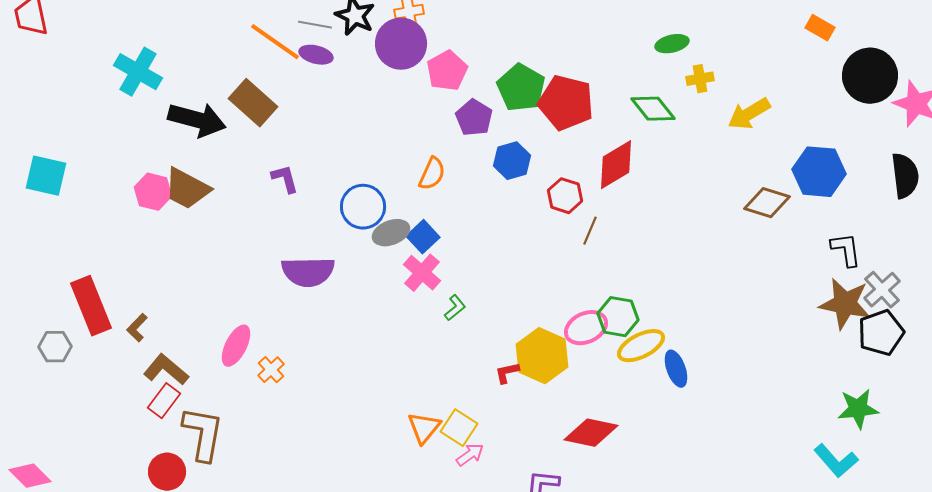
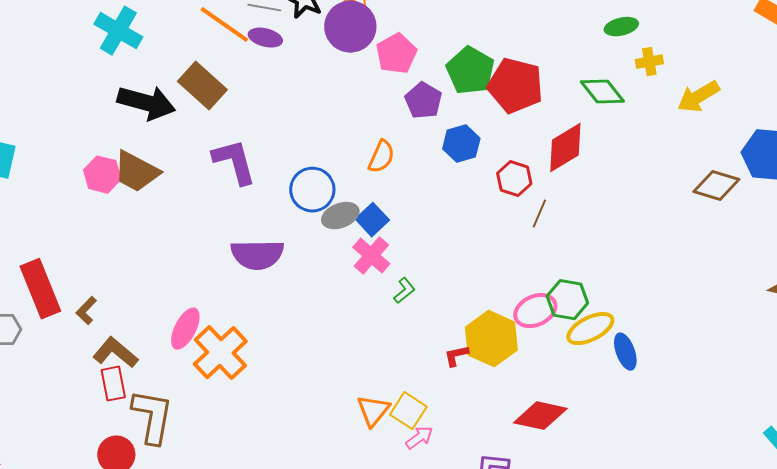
cyan cross: (138, 72) -> (118, 31), moved
purple L-shape: (285, 179) -> (234, 162), size x1.6
orange cross: (271, 370) -> (220, 353), size x2.0
red rectangle: (164, 401) -> (113, 384), turned -48

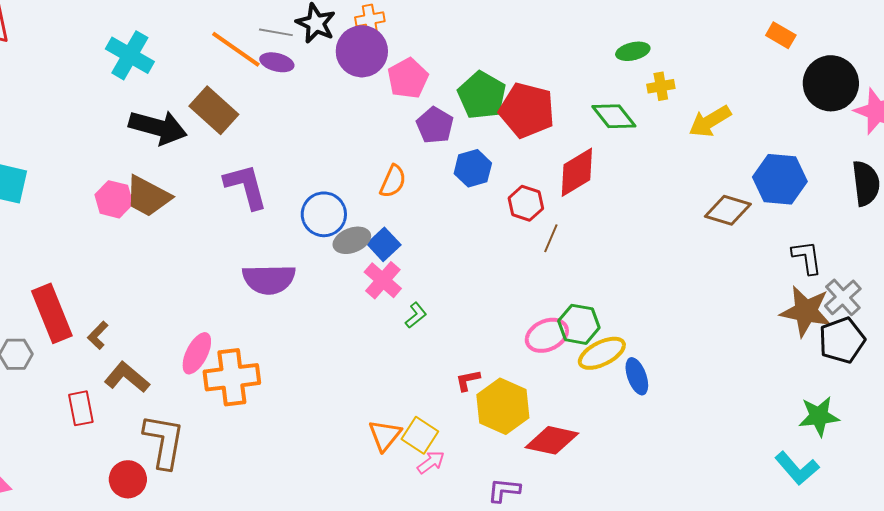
yellow hexagon: (491, 339) -> (503, 406), moved
orange cross: (220, 353) -> (232, 377), turned 36
red rectangle: (113, 384) -> (81, 408), moved

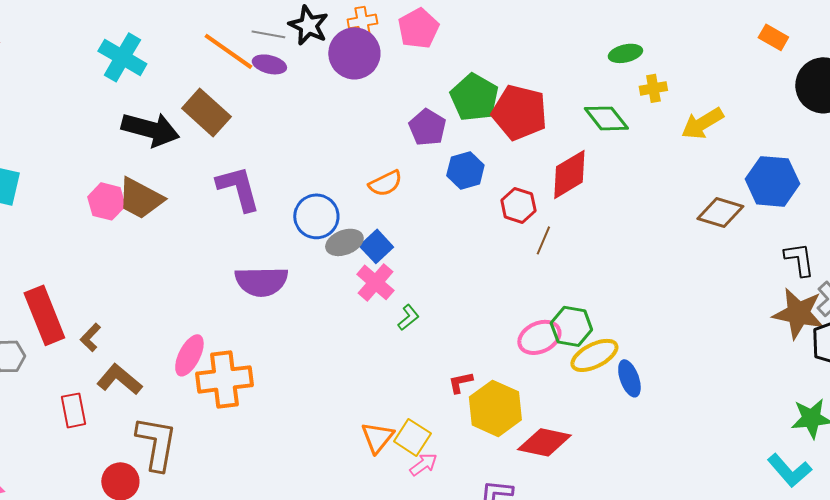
pink pentagon: (408, 78) -> (418, 28), moved
orange semicircle: (393, 181) -> (385, 183), turned 40

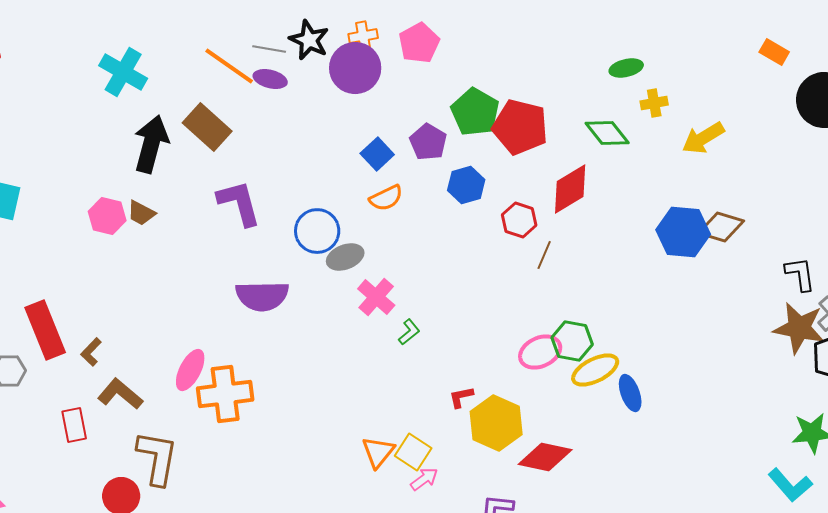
black arrow: (150, 129) -> (151, 144), turned -90
blue hexagon: (772, 181) -> (683, 232), moved
brown trapezoid: (140, 198) -> (141, 213), size x0.6
blue square: (376, 246) -> (377, 154), moved

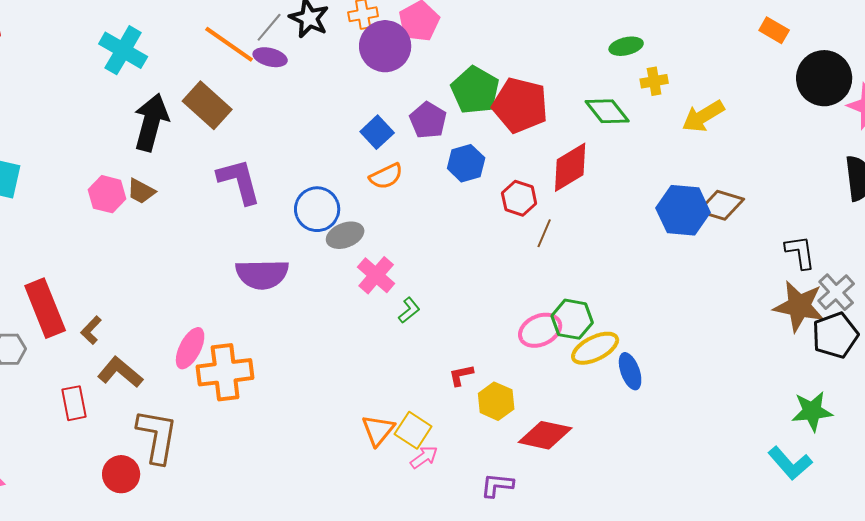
gray line: (269, 49) -> (269, 27), turned -60
purple circle: (355, 68) -> (385, 46), moved
yellow hexagon: (496, 423) -> (496, 401), size x0.7

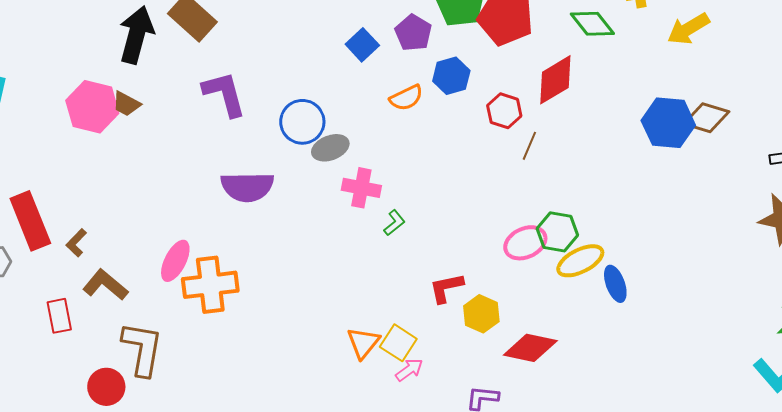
orange semicircle: (386, 176) -> (406, 98), moved
pink hexagon: (107, 194) -> (92, 107), size x1.4
pink cross: (376, 275) -> (361, 188), turned -30
red L-shape: (461, 375) -> (446, 288), size x1.4

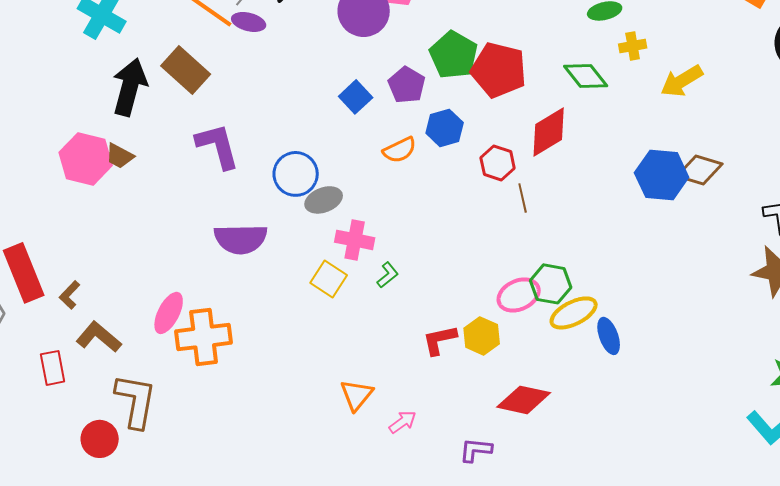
brown line: (529, 146) -> (523, 198), turned -36
yellow hexagon: (481, 314) -> (482, 336), moved
yellow square: (398, 343) -> (329, 279), moved

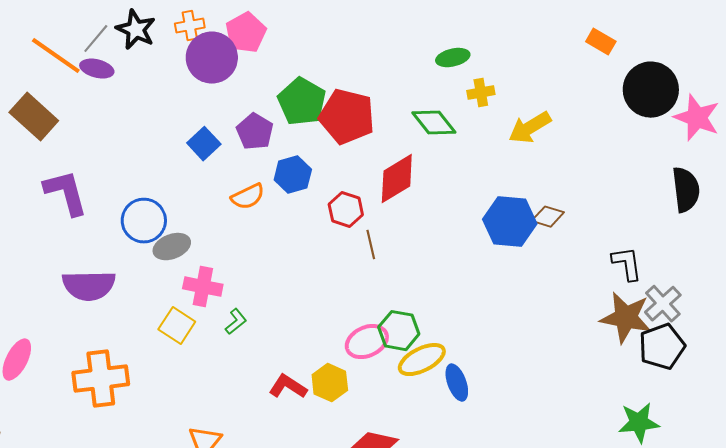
brown diamond: (700, 170) -> (548, 217), size x0.7
orange cross: (204, 337) -> (101, 379), moved
red L-shape: (440, 340) -> (288, 387), turned 45

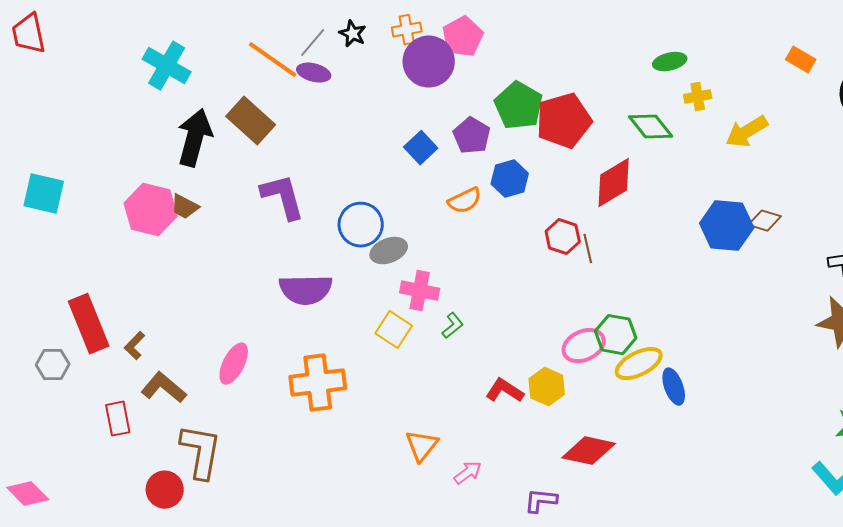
black star: (136, 30) -> (353, 34), size x0.7
orange rectangle: (601, 42) -> (801, 60), moved
red pentagon: (347, 117) -> (564, 121), turned -30
red hexagon: (346, 210) -> (563, 237), moved

